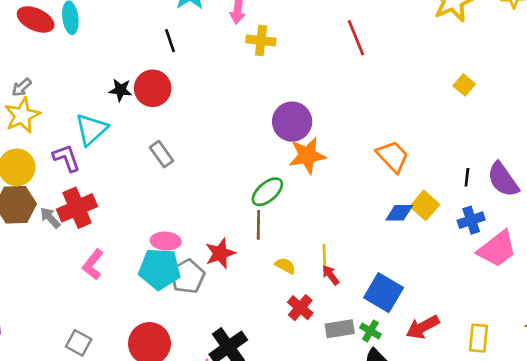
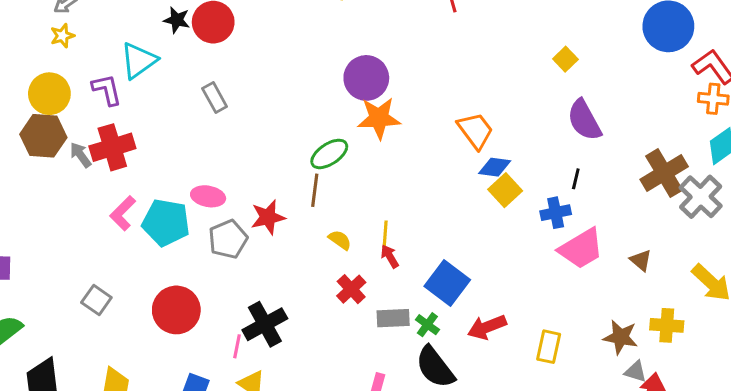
yellow star: (22, 115) -> (62, 36), size x0.6
black line: (467, 177) -> (576, 179), moved
purple semicircle: (503, 180) -> (584, 120), moved
blue diamond: (399, 213) -> (495, 167), moved
cyan pentagon: (160, 269) -> (166, 223), moved

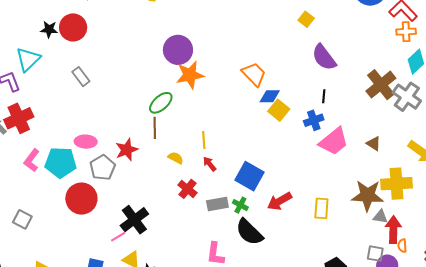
yellow line: (385, 234) -> (204, 140), moved
red circle: (176, 310) -> (81, 199), moved
yellow cross: (667, 325) -> (397, 184), size x1.4
brown star: (621, 337) -> (367, 196), size x1.4
pink line: (237, 346) -> (118, 237), turned 56

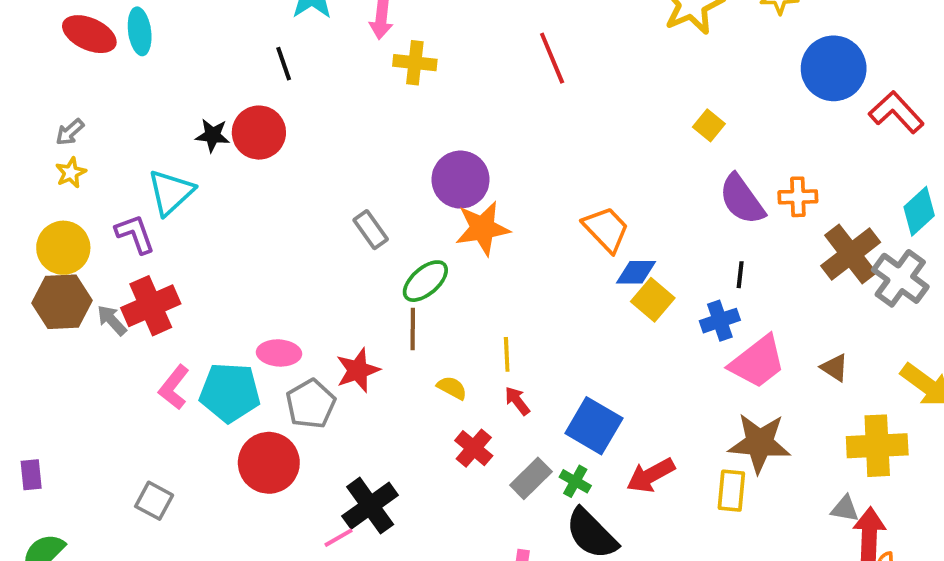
orange cross: (406, 32) -> (798, 197), moved
gray rectangle: (81, 77) -> (371, 230), moved
brown star: (367, 196) -> (759, 443), moved
gray rectangle: (217, 204) -> (531, 478), turned -35

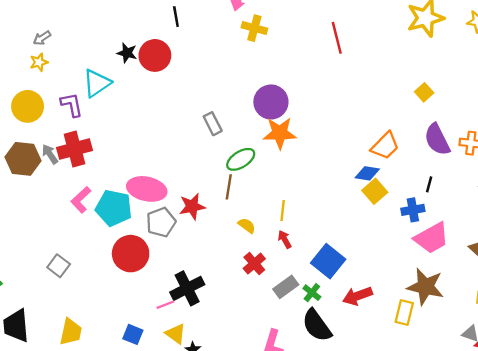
orange trapezoid: (606, 229) -> (385, 146), moved, turned 80
brown hexagon: (62, 302) -> (23, 159), moved
pink ellipse: (279, 353) -> (147, 189), size x1.5

